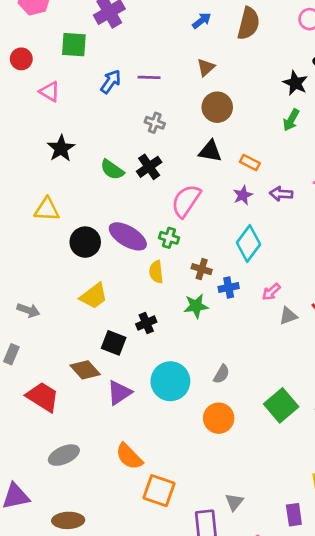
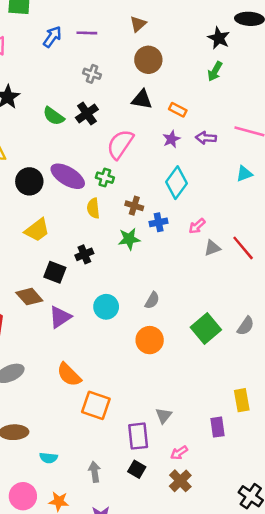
cyan circle: (170, 381) -> (106, 307), size x0.7

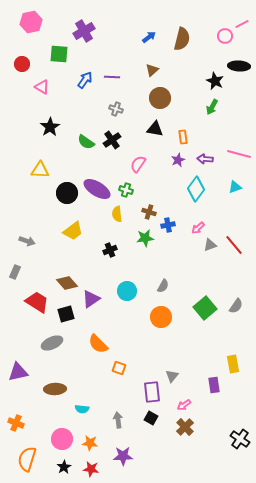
orange rectangle: (178, 110) -> (183, 137), turned 56
pink semicircle: (120, 144) -> (138, 164), size x0.7
cyan diamond: (176, 183) -> (196, 189), moved
black square: (55, 272) -> (66, 314), moved, turned -36
orange square: (96, 405) -> (119, 368), size x0.6

